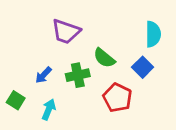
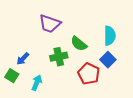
cyan semicircle: (153, 34) -> (110, 36), moved
blue square: (143, 67) -> (108, 60), moved
blue arrow: (43, 75) -> (23, 59), moved

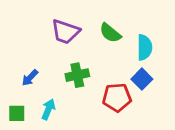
green semicircle: (79, 44) -> (110, 33), moved
red pentagon: (89, 74) -> (117, 97), turned -30
green square: (12, 76) -> (17, 113), moved, turned -32

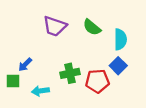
green cross: (77, 75) -> (70, 73), moved
cyan arrow: (48, 109) -> (40, 91), turned -119
green square: (17, 113) -> (13, 81), moved

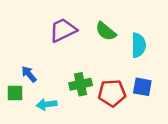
purple trapezoid: (55, 26) -> (63, 30), turned 135
blue arrow: (25, 65) -> (29, 74), turned 96
blue square: (118, 66) -> (142, 87), moved, turned -35

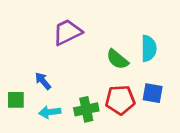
green semicircle: (106, 31) -> (117, 59), moved
blue arrow: (29, 74) -> (43, 81), moved
green cross: (81, 84) -> (86, 109), moved

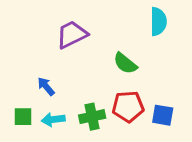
cyan semicircle: (149, 48) -> (158, 22), moved
blue square: (153, 93) -> (163, 115), moved
green square: (16, 100) -> (23, 117), moved

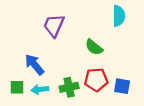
purple trapezoid: (72, 34) -> (54, 26), turned -40
blue arrow: (46, 86) -> (34, 65), size x1.5

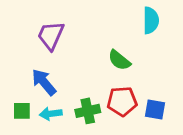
purple trapezoid: (54, 26) -> (51, 35), moved

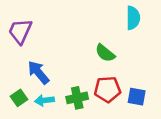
purple trapezoid: (51, 35) -> (20, 31), moved
green square: (22, 111) -> (19, 98), turned -35

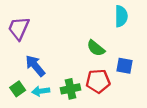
blue square: (137, 97) -> (124, 66), moved

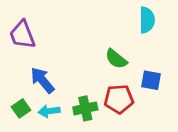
purple trapezoid: (19, 28) -> (22, 35), turned -45

